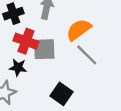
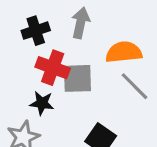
orange semicircle: (79, 30) -> (124, 52), turned 30

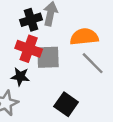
black cross: (36, 31) -> (31, 20), moved

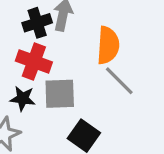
orange semicircle: (84, 37) -> (108, 45), turned 100
gray square: (48, 57) -> (60, 94), moved

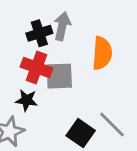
gray line: (119, 81) -> (112, 124), moved
gray square: (60, 94) -> (59, 76), moved

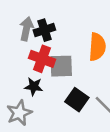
gray arrow: (62, 26) -> (26, 29), moved
black square: (81, 133) -> (77, 100), moved

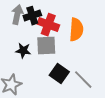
red cross: (42, 59) -> (48, 25), moved
black star: (34, 86) -> (23, 51), moved

